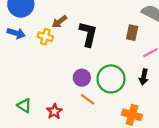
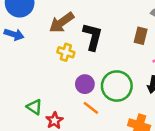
brown arrow: (59, 22) -> (61, 22), size x1.5
yellow cross: (45, 37) -> (66, 52), moved
green triangle: (24, 106) -> (34, 107), moved

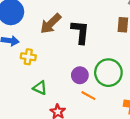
yellow cross: (66, 52) -> (28, 57), moved
green triangle: (34, 107) -> (40, 88), moved

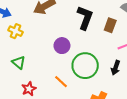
black L-shape: (80, 32) -> (85, 18), moved
purple circle: (80, 75) -> (62, 46), moved

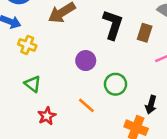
green circle: (85, 66) -> (115, 84), size x0.7
black arrow: (116, 68) -> (151, 105), moved

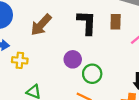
green circle: (115, 84) -> (92, 74), moved

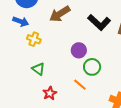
black L-shape: (87, 23) -> (99, 22), turned 115

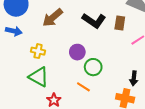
yellow cross: (34, 39) -> (38, 51), moved
green triangle: (38, 69) -> (39, 77), size x1.5

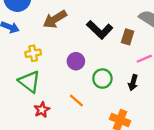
yellow cross: (38, 51) -> (33, 53), turned -32
green circle: (93, 67) -> (102, 79), moved
black arrow: (134, 78) -> (133, 83), moved

